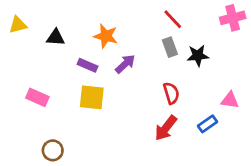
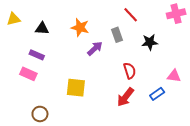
gray rectangle: (170, 47) -> (117, 35), moved
purple rectangle: (88, 65) -> (37, 55), moved
yellow square: (92, 97) -> (76, 88), moved

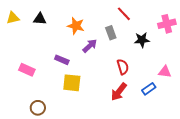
pink cross: (176, 14) -> (167, 24), moved
black triangle: (42, 28) -> (40, 19), moved
purple rectangle: (37, 55) -> (62, 60), moved

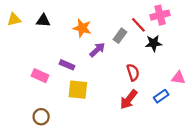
red line: (124, 14) -> (138, 25), moved
pink cross: (167, 24) -> (160, 15), moved
gray rectangle: (111, 33) -> (120, 36), turned 56
pink rectangle: (27, 70) -> (40, 76), moved

